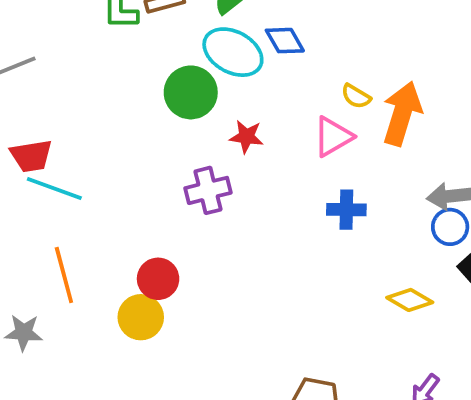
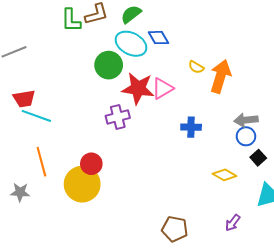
red star: (246, 137) -> (138, 88), size x1.8
pink triangle: (333, 137) -> (163, 88), moved
yellow circle: (141, 317) -> (82, 184), size x1.5

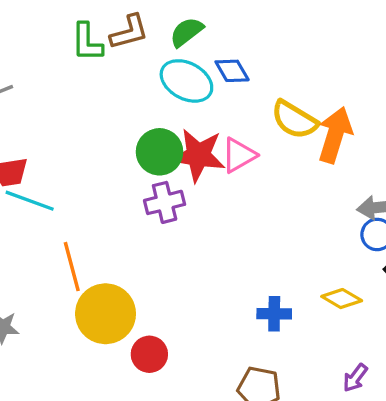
green circle: (109, 65) -> (159, 152), moved
yellow semicircle: (196, 67) -> (294, 120), size x1.8
blue cross: (191, 127) -> (274, 314), moved
orange line: (41, 162) -> (72, 267), moved
red circle: (91, 164) -> (149, 354), moved

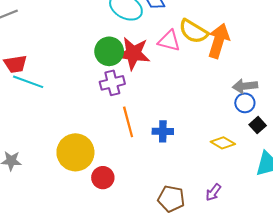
pink triangle: (239, 155) -> (169, 41), moved, turned 45
orange line: (72, 267) -> (128, 122), moved
blue cross: (274, 314) -> (163, 131), moved
purple arrow: (355, 378) -> (213, 192), moved

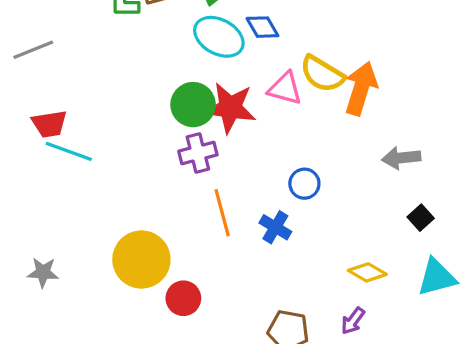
blue circle: (245, 103) -> (304, 184), moved
blue cross: (163, 131) -> (275, 227), turned 30
yellow diamond: (223, 143) -> (367, 272), moved

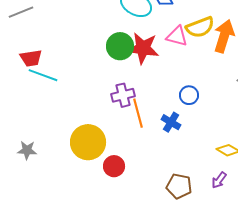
yellow semicircle: (322, 74) -> (200, 27), turned -52
purple cross: (198, 153) -> (123, 95), moved

